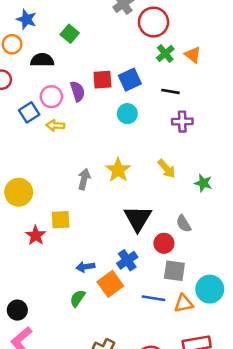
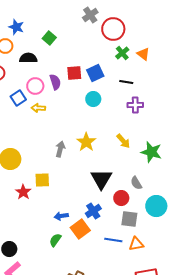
green star: (203, 183) -> (151, 152), size x1.5
cyan circle: (210, 289) -> (156, 206), moved

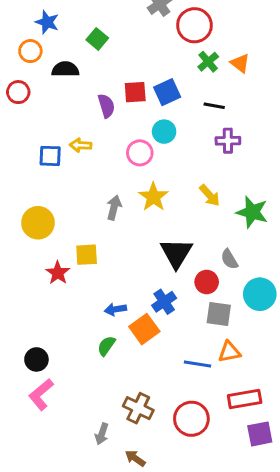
pink circle: (35, 86) -> (140, 153), moved
blue square: (18, 98) -> (50, 156), moved, turned 35
blue line: (113, 240) -> (198, 364), moved

